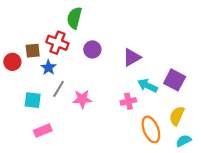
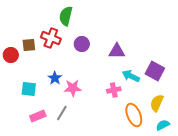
purple triangle: (132, 57) -> (117, 51), turned 30
blue star: (48, 67) -> (55, 78), moved
gray line: (59, 89) -> (62, 113), moved

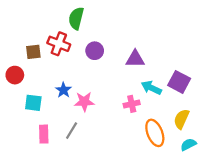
red circle: (11, 55) -> (15, 75), moved
pink rectangle: (38, 116) -> (44, 134), turned -70

